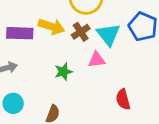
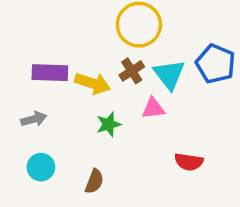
yellow arrow: (52, 27) -> (93, 83), moved
red semicircle: (123, 99) -> (189, 162), turned -66

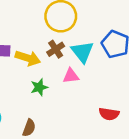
red semicircle: (189, 162) -> (109, 114), moved

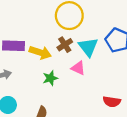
pink triangle: (71, 76) -> (78, 68), turned 32

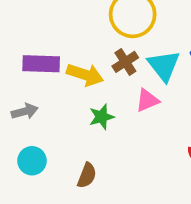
pink triangle: (78, 68) -> (147, 100), turned -48

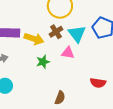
pink triangle: (147, 100) -> (68, 53), turned 32
brown semicircle: (87, 175) -> (60, 98), moved

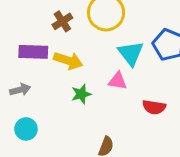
brown cross: (56, 32) -> (62, 21), moved
red semicircle: (98, 83) -> (154, 107), moved

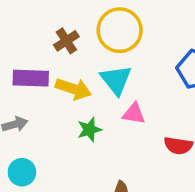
cyan triangle: (131, 53) -> (116, 80), moved

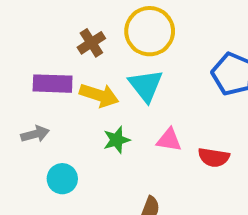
pink triangle: (134, 114) -> (169, 140), moved
cyan circle: (22, 172) -> (62, 179), moved

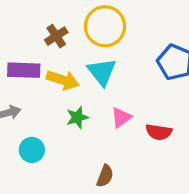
pink triangle: (169, 140) -> (121, 117), turned -45

